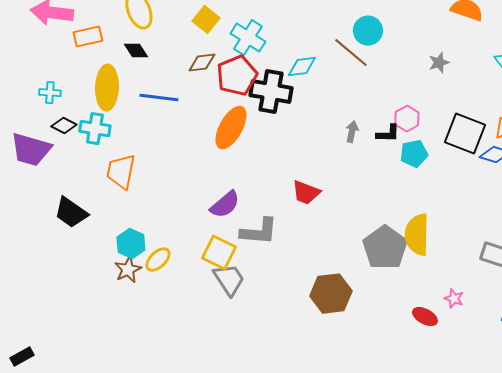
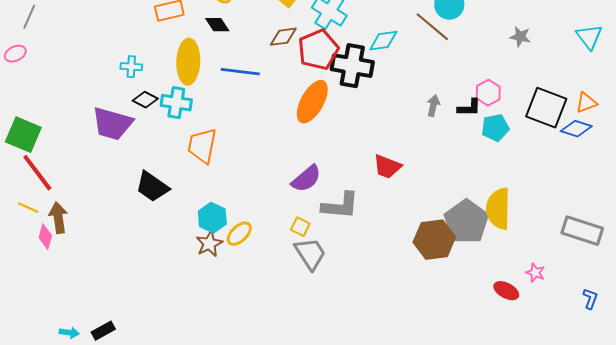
gray star: (439, 63) -> (520, 37), turned 30
yellow square: (219, 253) -> (300, 227), size x0.6
brown hexagon: (331, 294) -> (434, 240), moved

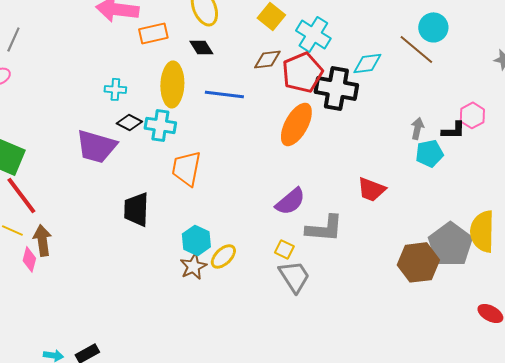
cyan pentagon: (495, 128) -> (429, 153), moved
black trapezoid: (152, 187) -> (136, 209), turned 57

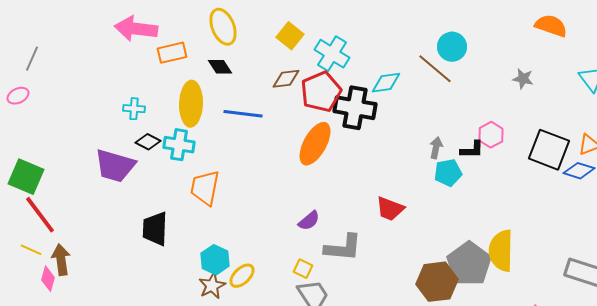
purple semicircle: (290, 201) -> (309, 221), size x0.7

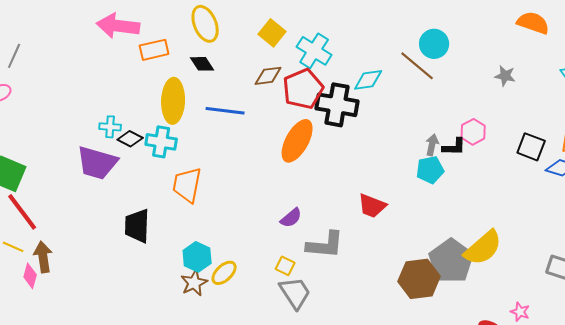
cyan cross: (134, 109) -> (110, 127), moved
gray arrow: (436, 148) -> (432, 145), moved
black square: (549, 150) -> (531, 147), size x0.7
yellow semicircle: (501, 251) -> (483, 248), turned -132

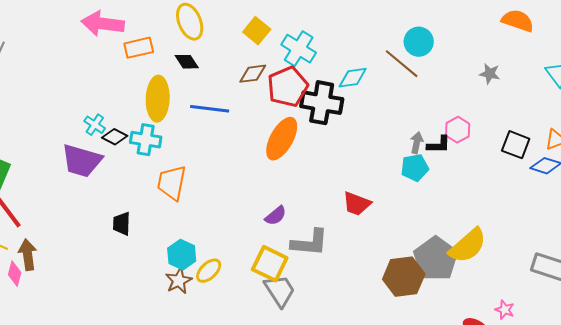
cyan cross: (110, 127) -> (95, 125), turned 30
black trapezoid: (137, 226) -> (122, 224), size x0.7
yellow square: (285, 266) -> (270, 264), size x1.8

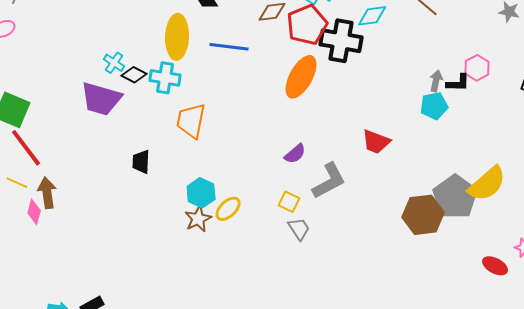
gray L-shape: (310, 243) -> (329, 181), turned -33
yellow square: (270, 264) -> (289, 202), size x0.6
gray trapezoid: (280, 291) -> (299, 229), size x0.7

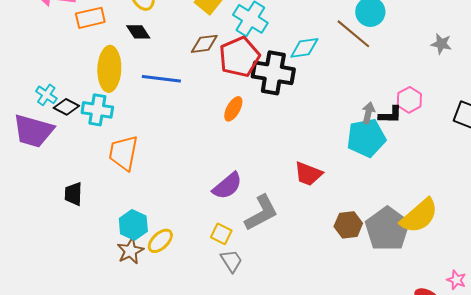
orange ellipse: (301, 77) -> (233, 109), size x0.6
cyan pentagon: (434, 106) -> (366, 138), size x1.4
purple semicircle: (295, 154) -> (227, 186), size x1.4
brown hexagon: (423, 215) -> (348, 225), moved, size x0.7

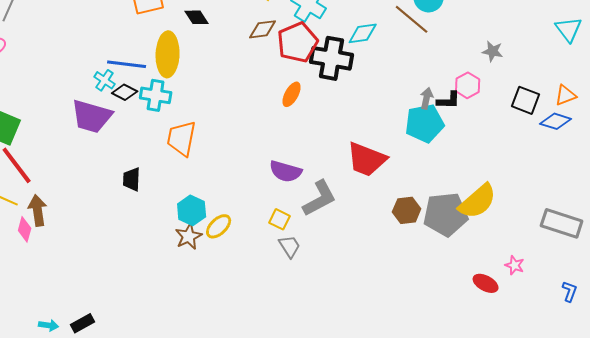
gray star: (441, 44) -> (493, 51), moved
blue line: (161, 79) -> (127, 64), moved
red trapezoid: (308, 174) -> (367, 159), size x1.4
purple semicircle: (227, 186) -> (286, 171), turned 56
gray pentagon: (387, 229) -> (446, 214), turned 30

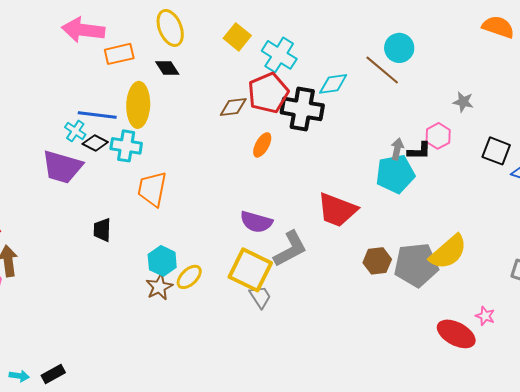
brown diamond: (263, 29) -> (233, 107), moved
yellow square: (280, 219) -> (250, 270), size x2.0
red ellipse: (486, 283) -> (456, 334), size x1.5

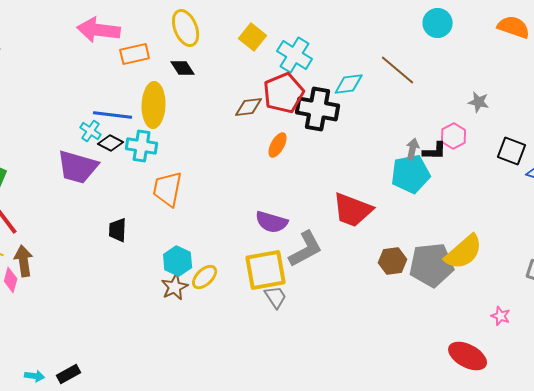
cyan circle: (399, 48) -> (438, 23), moved
yellow square: (250, 270) -> (266, 270), turned -36
red ellipse: (456, 334) -> (468, 356), moved

